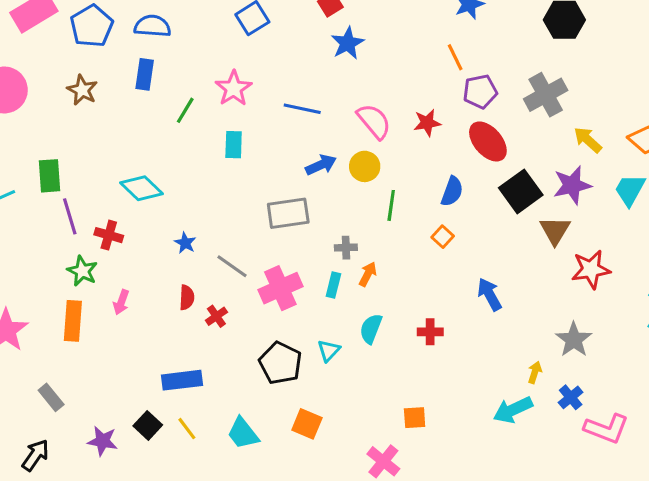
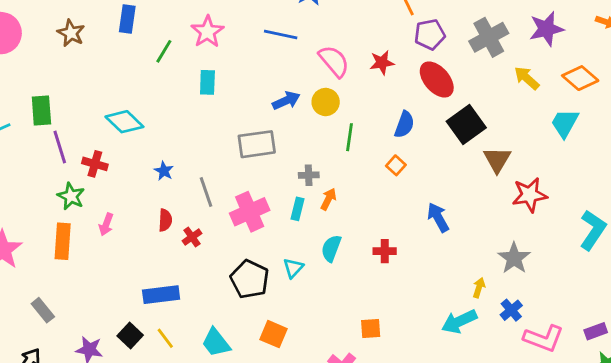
blue line: (302, 109) -> (281, 34), moved
purple star: (572, 185) -> (546, 29), moved
gray line: (232, 266) -> (206, 192), turned 36

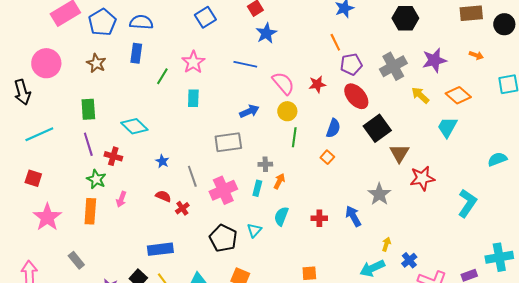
yellow circle: (326, 102) -> (287, 111), moved
green rectangle: (41, 110) -> (88, 109), moved
blue arrow: (438, 217) -> (353, 216), moved
red semicircle: (165, 220) -> (163, 196), turned -70
gray star: (514, 258) -> (379, 194), moved

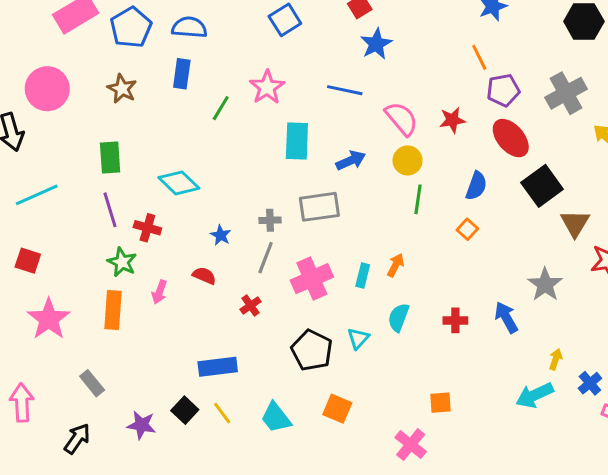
cyan rectangle: (193, 98) -> (297, 141), moved, size x1.4
gray cross: (265, 164) -> (270, 220), moved
gray line: (192, 176) -> (266, 258), turned 40
red semicircle: (163, 196) -> (204, 276), moved

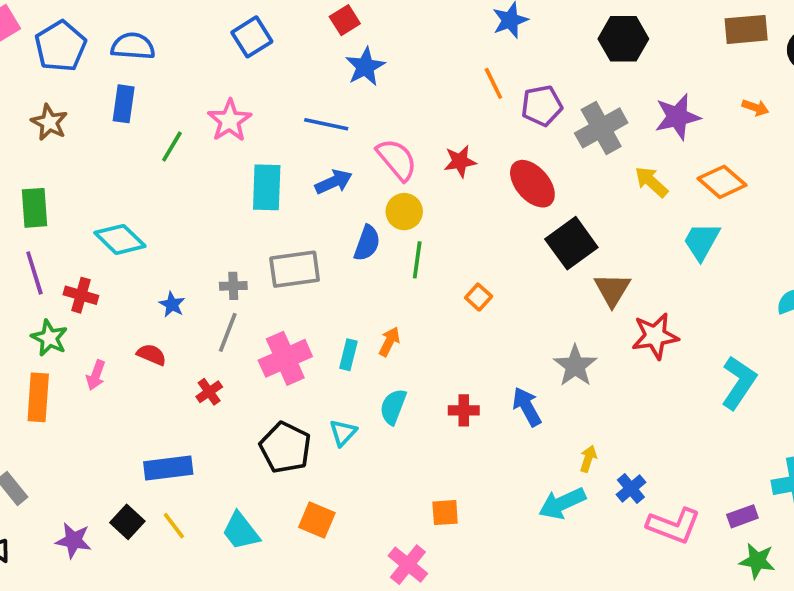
purple pentagon: (503, 90) -> (542, 106), moved
blue arrow: (351, 160) -> (334, 182), moved
blue semicircle: (476, 186) -> (367, 243), moved

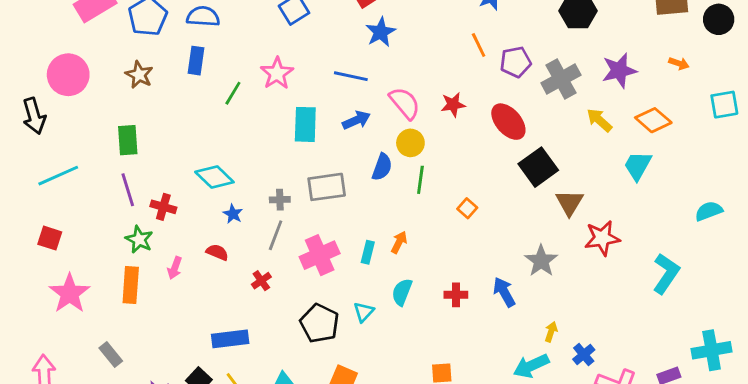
cyan diamond: (120, 239) -> (214, 177), moved

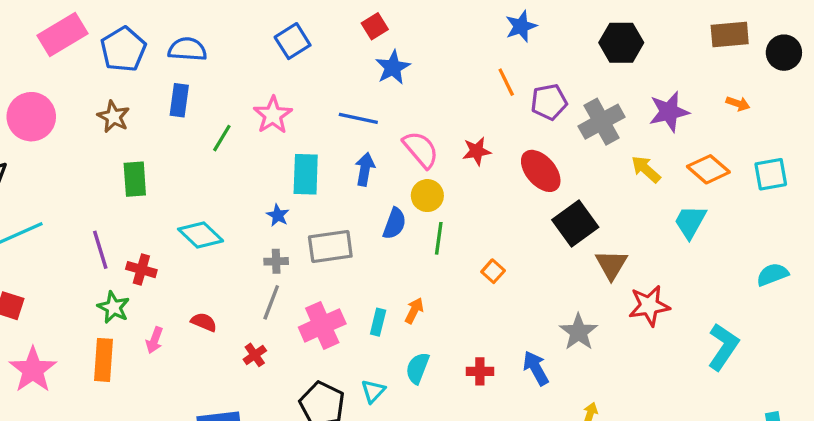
cyan square: (724, 105) -> (771, 174), moved
blue arrow: (356, 120) -> (365, 169), turned -56
green rectangle: (128, 140) -> (135, 179), moved
blue star: (233, 214) -> (278, 215), moved

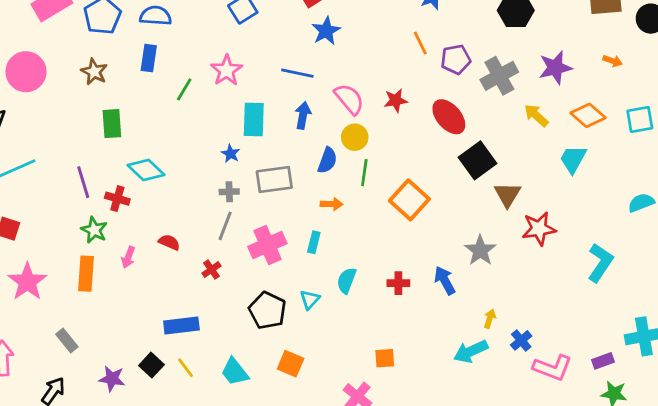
cyan diamond: (201, 235) -> (146, 170), moved
orange square: (493, 271) -> (409, 200), size x2.0
orange arrow: (414, 311) -> (332, 204), moved, turned 65

